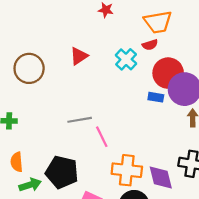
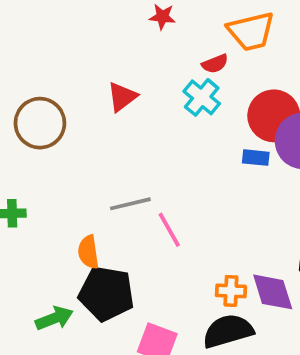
red semicircle: (150, 45) -> (215, 64), moved
orange semicircle: (17, 162) -> (88, 252), moved
orange cross: (127, 170) -> (231, 291), moved, size x0.6

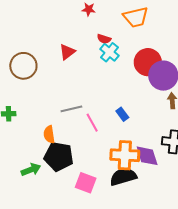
red semicircle: (215, 64) -> (104, 39), moved, turned 40
blue rectangle: (256, 158) -> (122, 114), moved, turned 48
orange cross: (231, 291) -> (125, 155), size x1.8

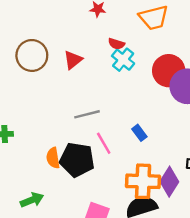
brown circle: (23, 66) -> (32, 55), moved
gray line: (71, 109) -> (87, 114), moved
purple diamond: (147, 156) -> (169, 182), turned 50
black pentagon: (59, 157) -> (77, 160), moved

